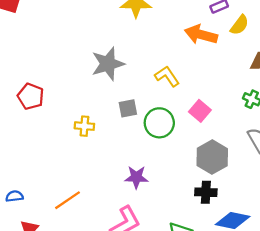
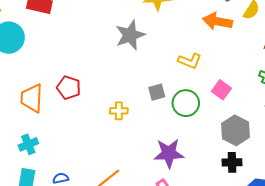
gray star: (108, 64) -> (130, 35), moved
yellow L-shape: (167, 76) -> (190, 61), turned 150
purple star: (136, 177) -> (169, 153), size x1.4

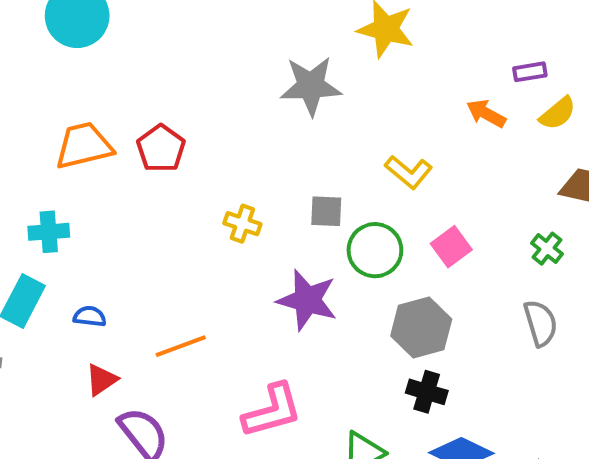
orange arrow: (218, 21) -> (486, 113), size x0.7
orange trapezoid: (32, 98) -> (84, 146), turned 56
gray hexagon: (235, 130) -> (421, 328), moved
purple star: (169, 153) -> (307, 300), moved

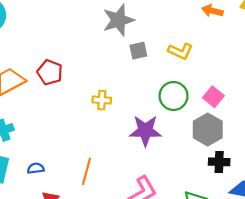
gray square: (326, 211) -> (138, 51), moved
pink square: (451, 247) -> (213, 97), moved
orange line: (181, 346) -> (86, 171), turned -40

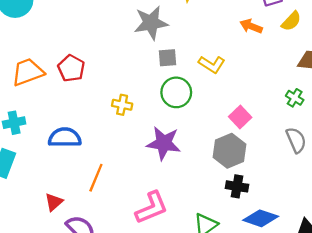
green circle: (174, 96) -> (176, 92), moved
blue semicircle: (36, 168) -> (65, 138), moved, size x1.8

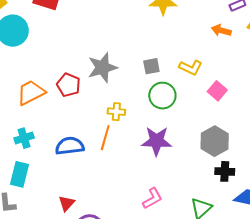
gray star: (151, 23) -> (102, 68), moved
pink square: (240, 117) -> (217, 91), moved
orange line: (96, 178) -> (105, 138), moved
pink L-shape: (152, 208) -> (152, 198), size x0.7

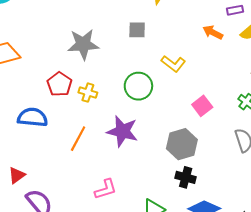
gray square: (151, 66) -> (137, 30), moved
red pentagon: (69, 85) -> (59, 84), moved
pink square: (217, 91) -> (202, 106), moved
orange line: (105, 138) -> (78, 139), moved

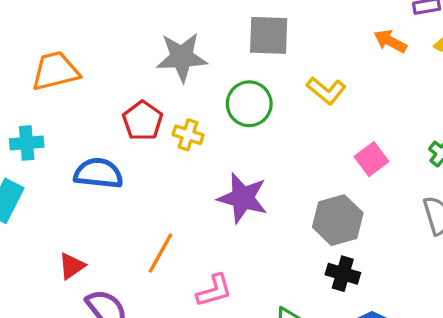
gray square: (137, 30) -> (269, 35), size x1.5
green circle: (138, 86) -> (249, 104), moved
orange line: (78, 139) -> (161, 253), moved

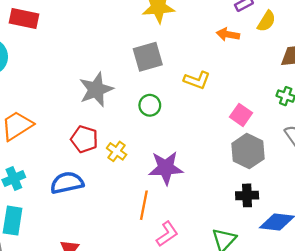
green circle: (249, 104) -> (150, 105), size x0.7
yellow cross: (188, 135) -> (117, 151), moved, turned 36
gray hexagon: (338, 220) -> (248, 151), moved
orange line: (161, 253) -> (144, 205), moved

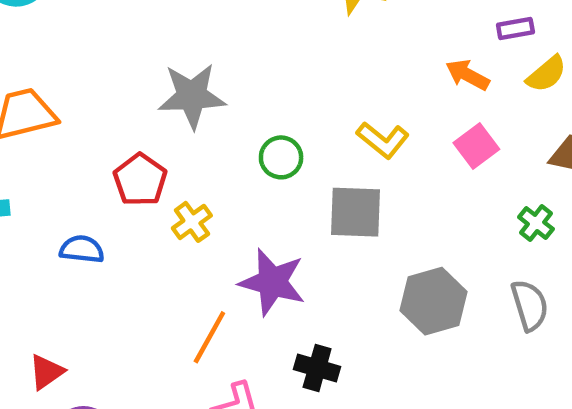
gray square: (148, 57) -> (356, 212), moved
pink square: (241, 115) -> (476, 146), moved
blue semicircle: (67, 183) -> (82, 249), size x0.7
black cross: (247, 195) -> (317, 368), moved

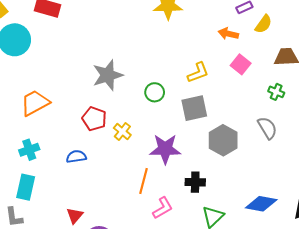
yellow L-shape: (383, 140) -> (198, 73), turned -45
gray hexagon: (434, 301) -> (223, 140), moved
gray semicircle: (530, 305) -> (267, 128), moved

